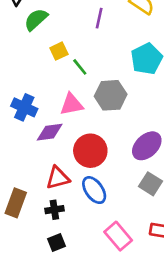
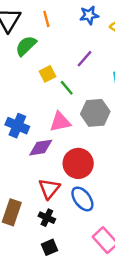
purple line: (99, 18) -> (85, 59), moved, turned 30
red triangle: (58, 178) -> (49, 189), turned -35
black cross: (54, 210) -> (47, 218), turned 35

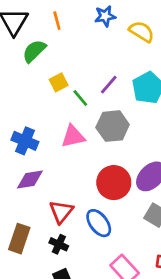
purple line: (85, 59) -> (109, 85), moved
purple diamond: (41, 148) -> (30, 180), moved
red circle: (78, 163) -> (114, 183), moved

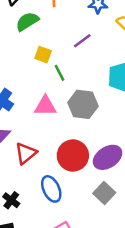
yellow square: (59, 82) -> (43, 55), turned 35
purple line: (109, 85) -> (82, 41), moved
red triangle: (61, 212) -> (26, 153), moved

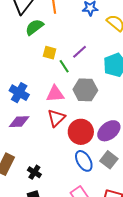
purple line: (82, 41) -> (80, 52), moved
red triangle: (26, 153) -> (56, 118), moved
blue ellipse: (51, 189) -> (84, 161), moved

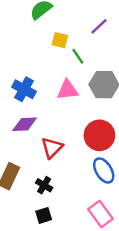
purple line: (80, 52) -> (99, 26), moved
red triangle: (56, 118) -> (52, 148), moved

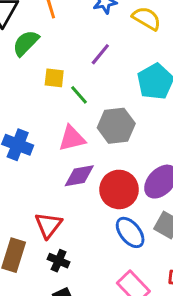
purple diamond: (25, 124) -> (79, 176), moved
red triangle: (52, 148) -> (48, 225), moved

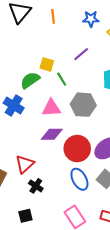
green semicircle: (26, 43) -> (30, 80), moved
black cross: (59, 261) -> (36, 186), moved

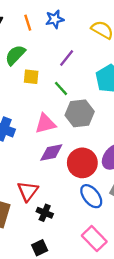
blue star: (91, 19) -> (55, 19), moved
green line: (62, 79) -> (61, 88), moved
green semicircle: (30, 80) -> (15, 55), moved

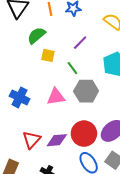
purple diamond: (51, 153) -> (57, 140), moved
red triangle: (28, 191) -> (32, 140), moved

